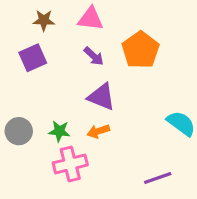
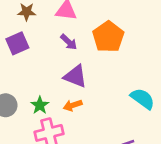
green star: (59, 131) -> (40, 105), turned 30

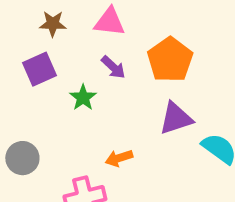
purple triangle: (75, 76) -> (176, 118), moved, turned -40
green star: (40, 105) -> (83, 98), moved

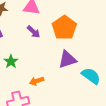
green star: (83, 98) -> (11, 61), moved

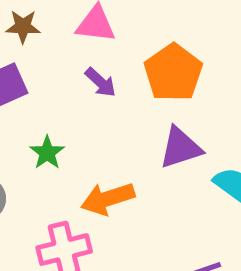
orange arrow: (37, 81) -> (108, 199), size x1.5

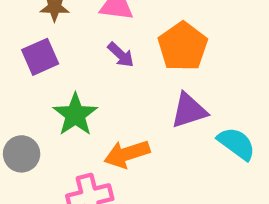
green star: (47, 153) -> (75, 115), size x1.5

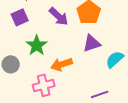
purple arrow: (121, 55) -> (59, 16), size x1.5
cyan semicircle: (236, 144) -> (115, 59), turned -78

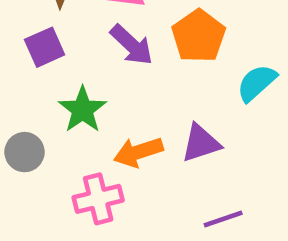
purple triangle: (92, 43) -> (201, 143), moved
cyan semicircle: (115, 59) -> (257, 83), moved

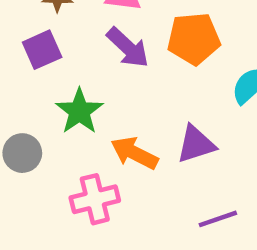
orange pentagon: (199, 36) -> (194, 39), turned 30
orange arrow: (138, 152) -> (134, 153), turned 45

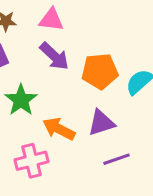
orange pentagon: (194, 39) -> (100, 71), moved
purple line: (218, 219) -> (117, 159), moved

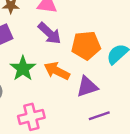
orange arrow: (59, 129) -> (57, 71), moved

